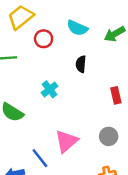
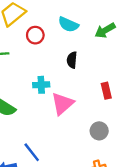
cyan cross: (50, 89) -> (41, 85), turned 35
pink triangle: (66, 141) -> (62, 104), moved

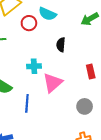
cyan semicircle: (68, 24) -> (47, 14), moved
blue line: (32, 152) -> (27, 103), moved, turned 42

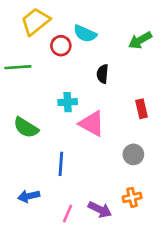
pink triangle: (53, 83) -> (92, 124), turned -50
blue line: (27, 103) -> (61, 164), moved

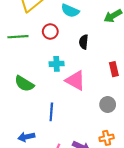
red circle: (61, 46) -> (50, 31), moved

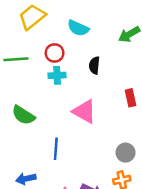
cyan cross: (57, 64) -> (57, 75), moved
gray circle: (108, 105) -> (125, 153), moved

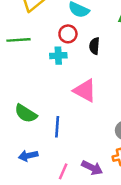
red circle: (55, 53) -> (68, 34), moved
green semicircle: (23, 115) -> (26, 113), moved

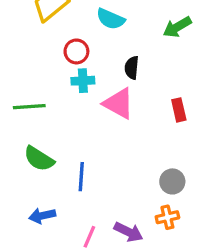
red circle: (68, 34) -> (76, 51), moved
green line: (19, 40) -> (29, 107), moved
pink triangle: (85, 91) -> (119, 103), moved

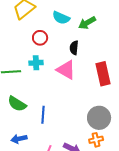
green arrow: (177, 27) -> (87, 23), moved
cyan cross: (83, 81) -> (36, 63), moved
red rectangle: (179, 110) -> (103, 74), size x1.6
gray circle: (172, 181) -> (99, 118), size x1.5

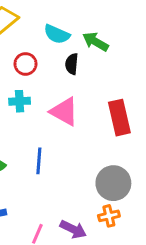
green arrow: (87, 23) -> (96, 42), turned 60
black semicircle: (74, 48) -> (72, 64), moved
blue line: (43, 115) -> (39, 161), moved

